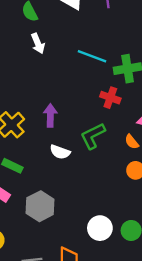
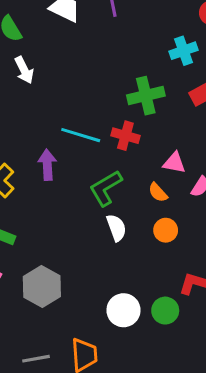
cyan line: (92, 56) -> (81, 135), moved
white semicircle: (60, 152) -> (116, 228), moved, turned -126

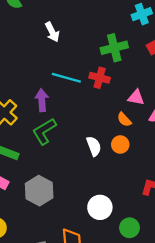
white arrow: (24, 70) -> (52, 32), moved
green L-shape: (106, 188) -> (44, 131), moved
orange circle: (166, 230) -> (120, 145), moved
green circle: (165, 311) -> (130, 228), moved

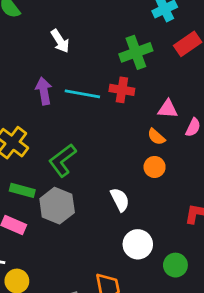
purple arrow: (42, 100) -> (44, 91), moved
white semicircle: (94, 146) -> (120, 200), moved
gray hexagon: (39, 191) -> (57, 206), moved

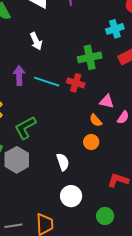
green circle: (175, 265) -> (105, 216), moved

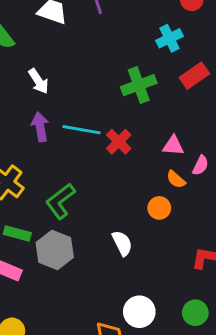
white arrow: (36, 41) -> (39, 81), moved
red cross: (76, 83) -> (119, 142), moved, turned 36
orange semicircle: (96, 120) -> (176, 179), moved
white circle: (71, 196) -> (139, 312), moved

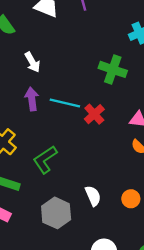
green cross: (139, 85) -> (113, 69), turned 36
orange circle: (159, 208) -> (131, 199), moved
gray hexagon: (55, 250) -> (56, 213), moved

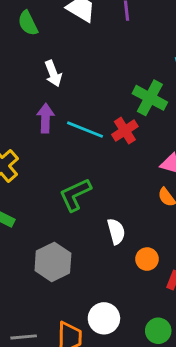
red cross: (94, 114) -> (125, 131), moved
green L-shape: (45, 160) -> (75, 195), moved
white semicircle: (93, 196) -> (116, 231), moved

